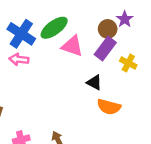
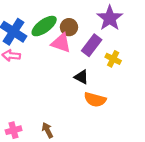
purple star: (125, 19) -> (110, 18), size x1.6
brown circle: (108, 29) -> (69, 27), moved

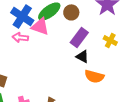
pink triangle: (61, 43) -> (40, 26), moved
purple rectangle: (92, 45) -> (79, 37), moved

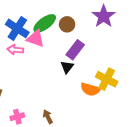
yellow cross: (110, 40) -> (107, 79), moved, size x1.5
black triangle: (82, 56) -> (67, 67), moved, turned 40

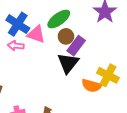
green ellipse: (45, 23) -> (59, 19), moved
brown circle: (67, 24) -> (66, 36), moved
black triangle: (67, 67) -> (68, 63), size x1.6

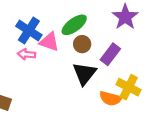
purple rectangle: (76, 46) -> (110, 54), moved

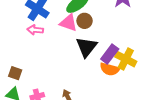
pink triangle: (49, 42) -> (68, 23), moved
purple rectangle: (110, 54) -> (110, 54), moved

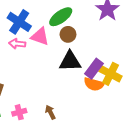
pink triangle: (68, 23) -> (40, 36), moved
black triangle: (87, 47) -> (70, 61), turned 50

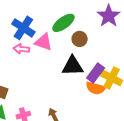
brown circle: (68, 34) -> (80, 39), moved

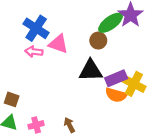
green ellipse: (63, 23) -> (111, 23), moved
purple rectangle: (96, 73) -> (116, 78), turned 30

